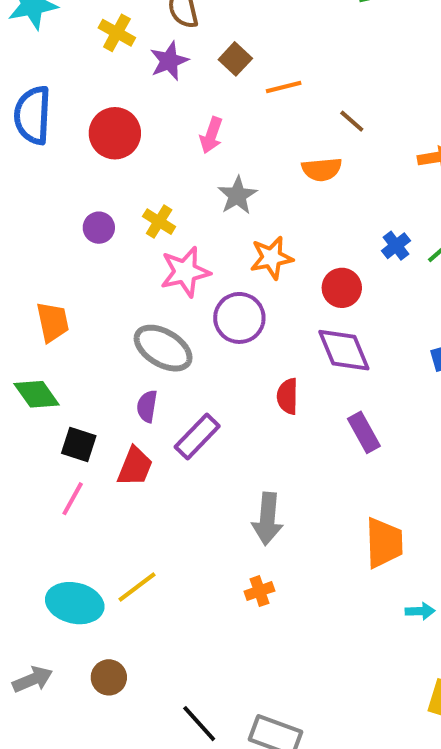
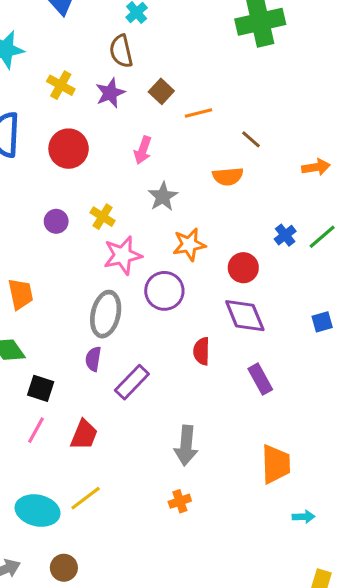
yellow cross: (117, 33) -> (61, 85), moved
gray ellipse: (163, 348) -> (106, 314), turned 72
red trapezoid: (135, 467) -> (84, 435), moved

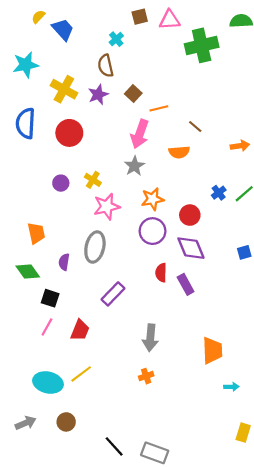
yellow cross: (61, 85) -> (64, 89), size x1.4
pink arrow: (143, 150) -> (140, 134), moved, size x1.5
purple circle: (164, 291) -> (153, 231), moved
purple semicircle: (93, 359) -> (64, 262), moved
purple rectangle: (260, 379) -> (186, 284), moved

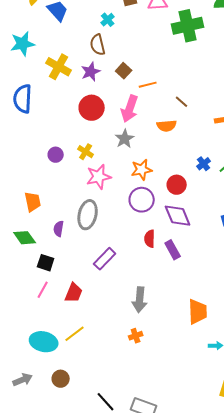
red circle: (69, 133) -> (92, 108), moved

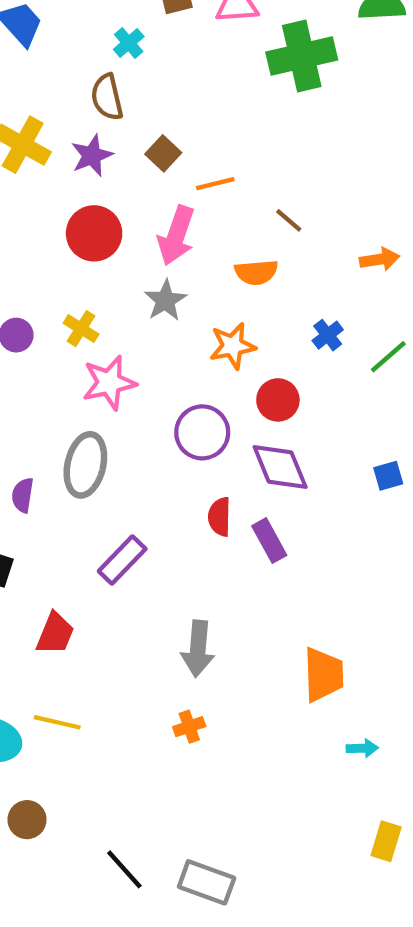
blue cross: (204, 164) -> (328, 335), moved
orange star: (142, 170) -> (233, 346), moved
yellow line: (75, 334) -> (57, 722), turned 50

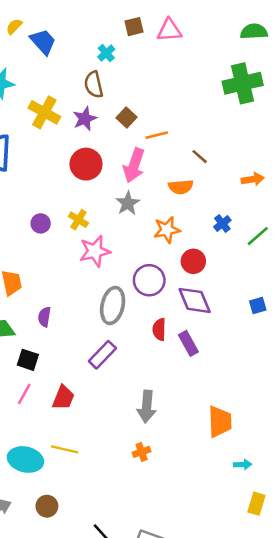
green cross: (302, 56) -> (243, 83), moved
gray ellipse: (85, 465) -> (113, 305), moved
yellow rectangle: (386, 841) -> (256, 504), moved

